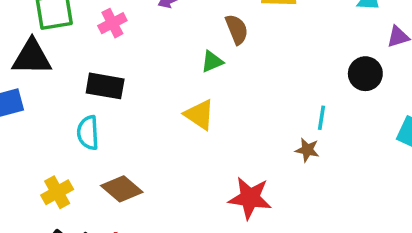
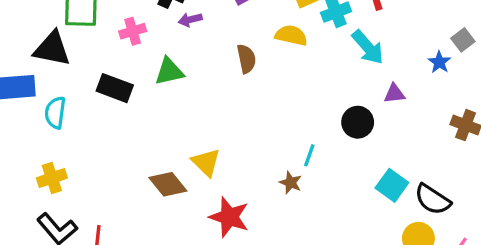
green triangle: (212, 62) -> (169, 71), moved, size x1.4
yellow triangle: (199, 115) -> (206, 162), moved
cyan semicircle: (88, 133) -> (55, 113), moved
brown diamond: (122, 189) -> (168, 184), moved

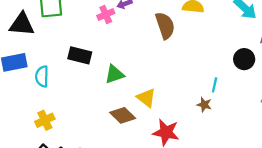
pink cross: (133, 31) -> (106, 14), moved
black triangle: (52, 49) -> (22, 24), moved
brown semicircle: (246, 59) -> (165, 26), size x1.4
green triangle: (169, 71) -> (114, 74), moved

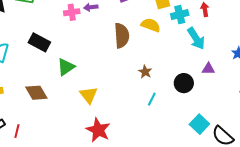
green triangle: (114, 74) -> (66, 67), turned -30
brown star: (204, 105) -> (145, 72), moved
brown diamond: (123, 115) -> (36, 93), moved

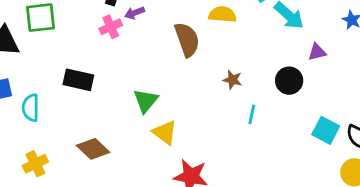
green triangle: (66, 67) -> (146, 101), moved

